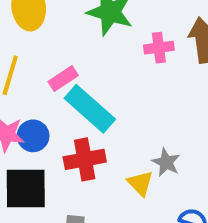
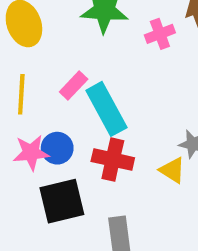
cyan rectangle: (90, 109) -> (106, 109), turned 33
red cross: (85, 159) -> (113, 160), turned 36

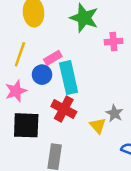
blue circle: (57, 148) -> (42, 75), moved
pink star: (31, 153) -> (16, 91), turned -30

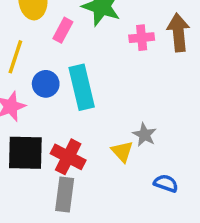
pink rectangle: (53, 58) -> (63, 30), moved, turned -30
red cross: (64, 109) -> (68, 157), moved

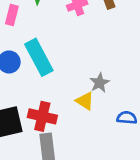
gray star: (145, 135) -> (100, 83), turned 30

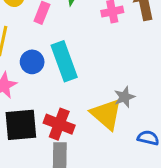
yellow triangle: (85, 101) -> (106, 114), size x1.6

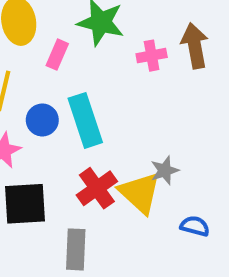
red cross: (59, 124) -> (97, 188), moved, turned 32

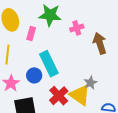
brown arrow: (195, 46) -> (100, 43), moved
blue circle: (42, 120) -> (34, 75), moved

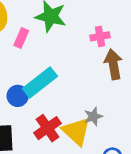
pink cross: (77, 28) -> (100, 36), moved
cyan rectangle: (49, 64) -> (40, 82), turned 70

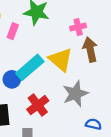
gray star: (93, 116) -> (75, 94), size x1.6
yellow triangle: (76, 131) -> (61, 60), moved

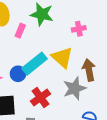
brown arrow: (90, 50) -> (89, 70), moved

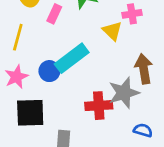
yellow triangle: (62, 58) -> (112, 31), moved, size x0.7
red cross: (41, 98) -> (99, 106), moved, turned 30

